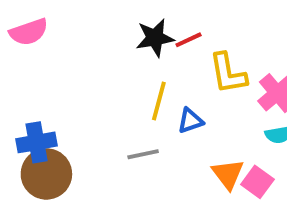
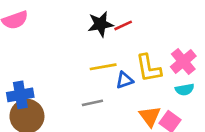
yellow L-shape: (228, 73) -> (149, 68), moved
yellow line: (159, 101) -> (103, 67), turned 65

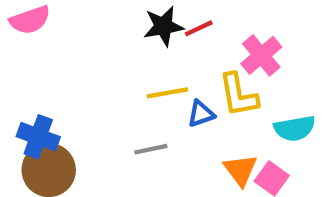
pink cross: (183, 61) -> (261, 55), moved
cyan semicircle: (185, 90) -> (295, 128), size x1.4
blue cross: (20, 95) -> (38, 137), turned 30

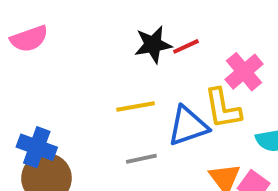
yellow line: (168, 93) -> (136, 107), moved
blue triangle: (201, 114) -> (188, 126), size x1.6

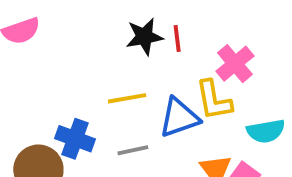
red line: (186, 46) -> (177, 39), turned -72
blue cross: (37, 147) -> (75, 139), moved

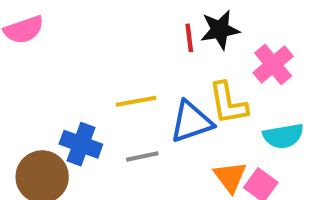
black star: (144, 37) -> (220, 30), moved
pink cross: (235, 64) -> (273, 64), moved

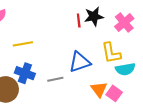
pink cross: (273, 64) -> (124, 22), moved
yellow line: (136, 101) -> (23, 44), moved
yellow L-shape: (228, 103) -> (111, 53), moved

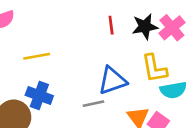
black star: (94, 16) -> (145, 26), moved
gray line: (55, 79) -> (93, 104), moved

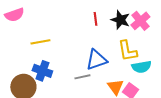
black star: (145, 26) -> (120, 20), turned 30

